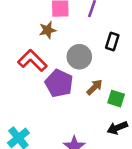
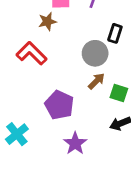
gray circle: (79, 57) -> (95, 53), moved
purple pentagon: (59, 83) -> (59, 105), moved

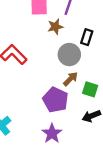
brown star: (47, 21) -> (55, 27), moved
purple pentagon: (59, 105) -> (55, 100), moved

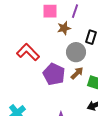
purple pentagon: (55, 100) -> (54, 74), moved

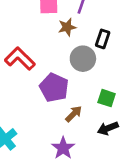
brown arrow: (77, 73) -> (74, 114), moved

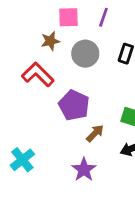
brown star: (67, 27) -> (50, 41), moved
gray circle: (83, 59) -> (85, 54), moved

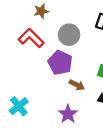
gray circle: (85, 54) -> (69, 35), moved
brown arrow: (95, 133) -> (77, 85), turned 72

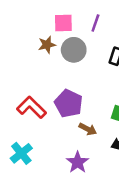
gray circle: (69, 35) -> (74, 50), moved
red L-shape: (31, 38) -> (32, 107), moved

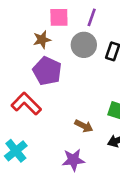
gray circle: (74, 50) -> (84, 45), moved
purple pentagon: (69, 104) -> (47, 71), moved
purple star: (78, 162) -> (73, 160), turned 30

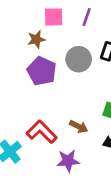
gray circle: (84, 45) -> (79, 59), moved
red L-shape: (26, 104) -> (42, 132), moved

